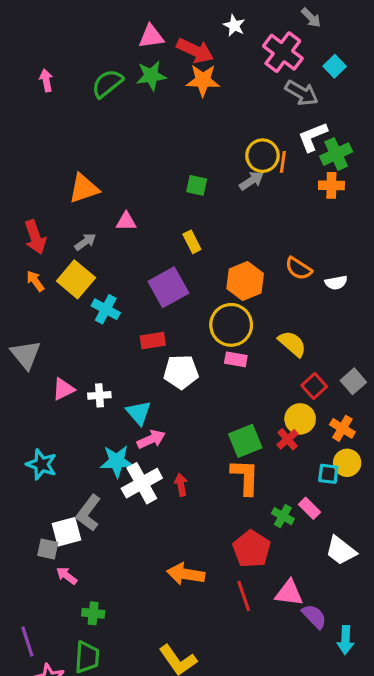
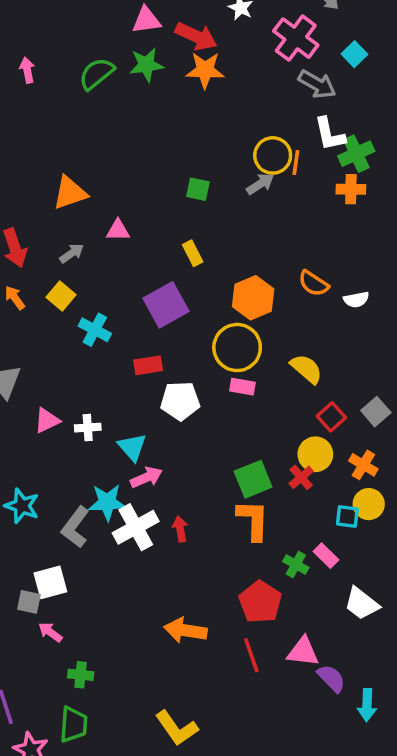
white L-shape: (313, 137) -> (330, 134), turned -80
yellow square: (76, 279) -> (61, 296), size x0.7
gray L-shape: (88, 513) -> (75, 527), moved

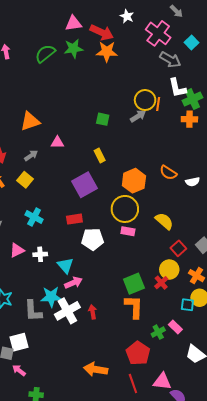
cyan cross: (95, 330) -> (34, 217), moved
gray L-shape: (75, 527) -> (33, 311), turned -40
green cross: (296, 565) -> (158, 332), turned 32

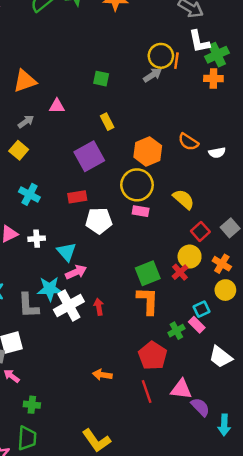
green square: (103, 119) -> (101, 79), moved
cyan square: (187, 305) -> (201, 309), moved, turned -32
orange arrow: (96, 369) -> (102, 375), size x0.7

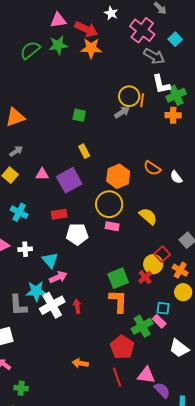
pink triangle: (57, 106) -> (42, 174), moved
white semicircle: (217, 153) -> (176, 177), turned 64
red square: (200, 231) -> (162, 254), moved
cyan square: (201, 309) -> (163, 308), turned 32
green cross: (176, 331) -> (142, 326), size x1.5

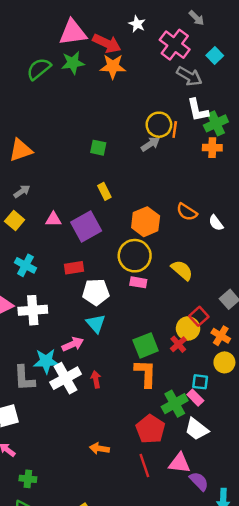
pink triangle: (58, 20) -> (73, 32), size x1.4
white cross: (25, 249) -> (33, 310), size x1.6
cyan triangle: (50, 260) -> (96, 324), moved
white trapezoid: (179, 348) -> (197, 429), moved

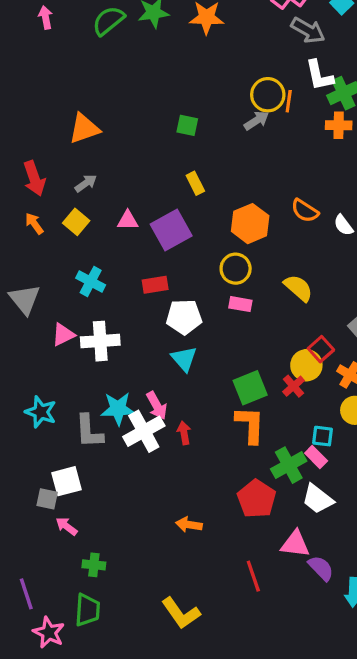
yellow circle: (135, 256) -> (236, 269), size x0.7
pink arrow: (73, 344) -> (157, 405), moved, turned 85
red line: (144, 466) -> (253, 576), moved

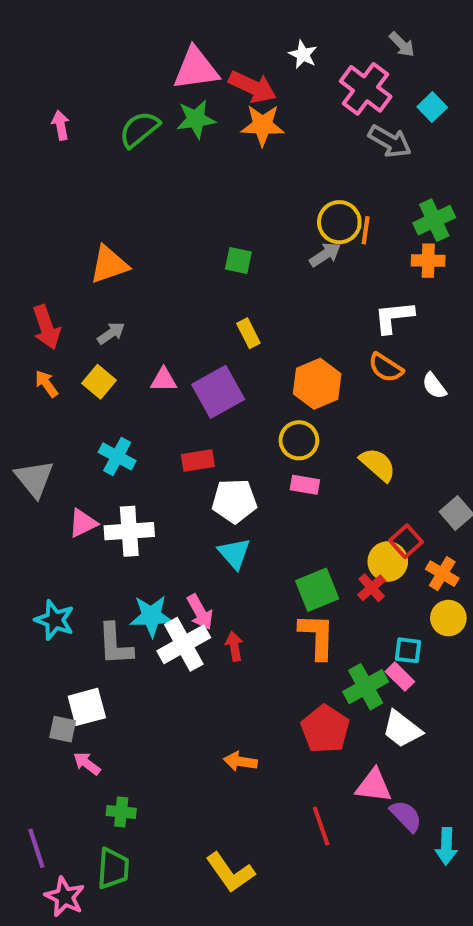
white L-shape: (319, 75) -> (394, 317), moved, turned 96

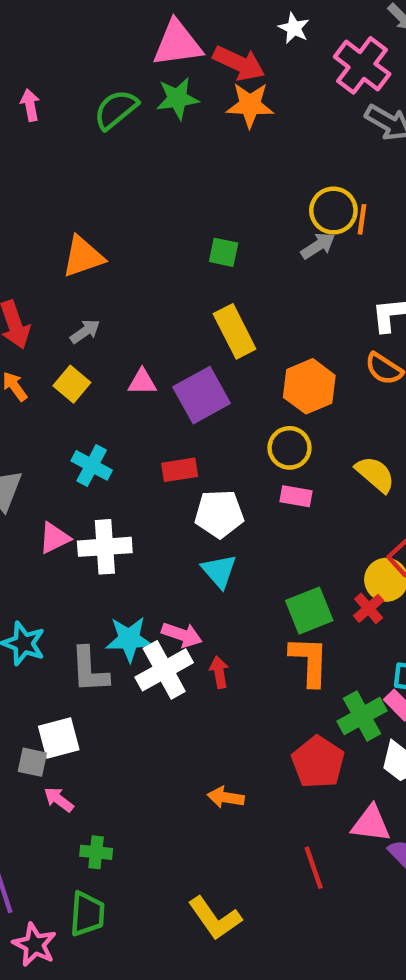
yellow rectangle: (248, 333) -> (235, 331), size x1.6
pink arrow: (200, 612) -> (182, 635), turned -42

